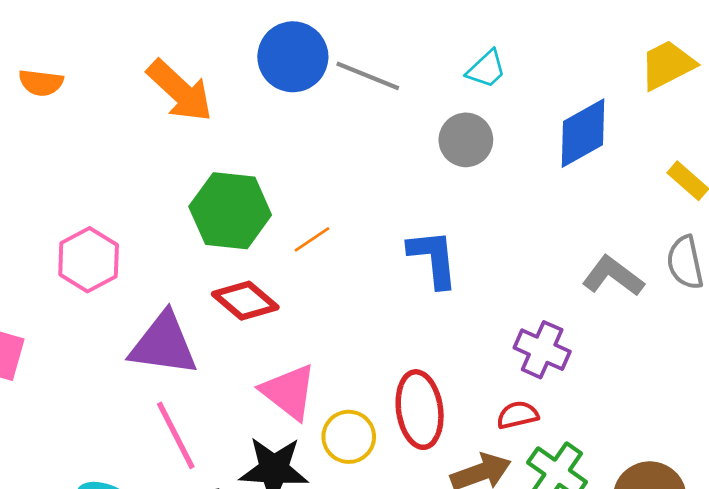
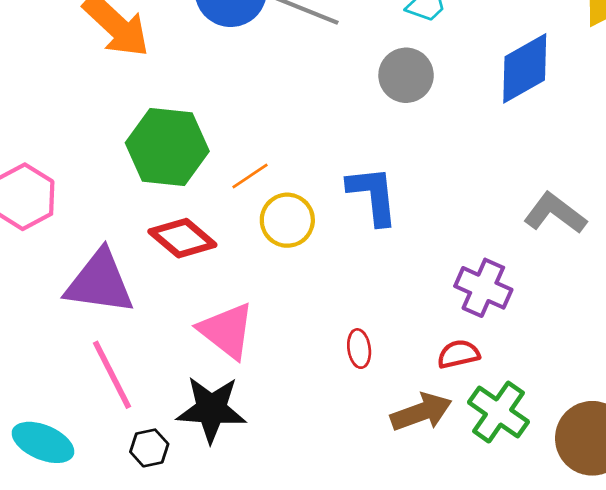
red ellipse: (420, 410) -> (359, 349), size x0.5
yellow circle: (349, 437) -> (287, 220), moved

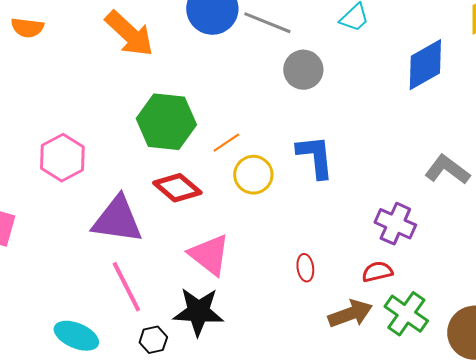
gray circle: (406, 75) -> (303, 70), moved

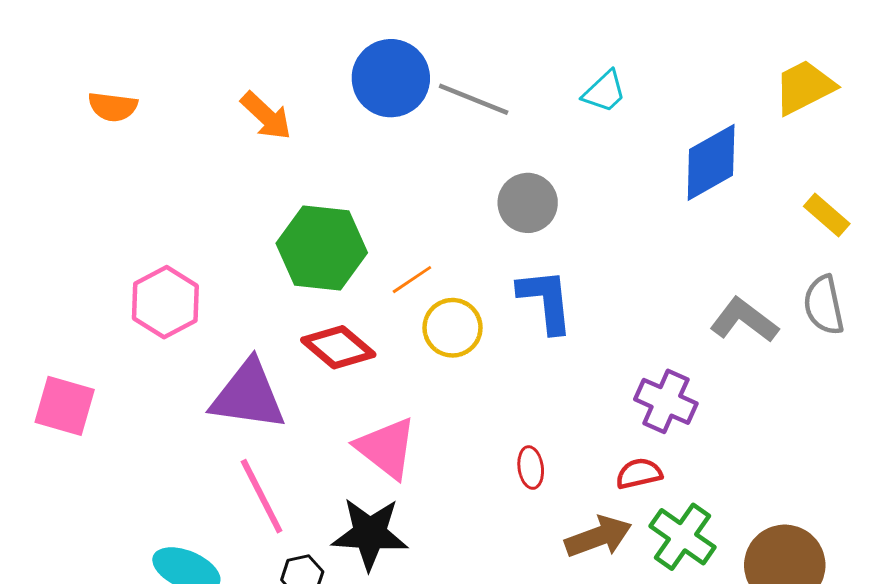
orange arrow: (129, 34) -> (266, 116), size x0.7
gray circle: (303, 70) -> (528, 203), moved

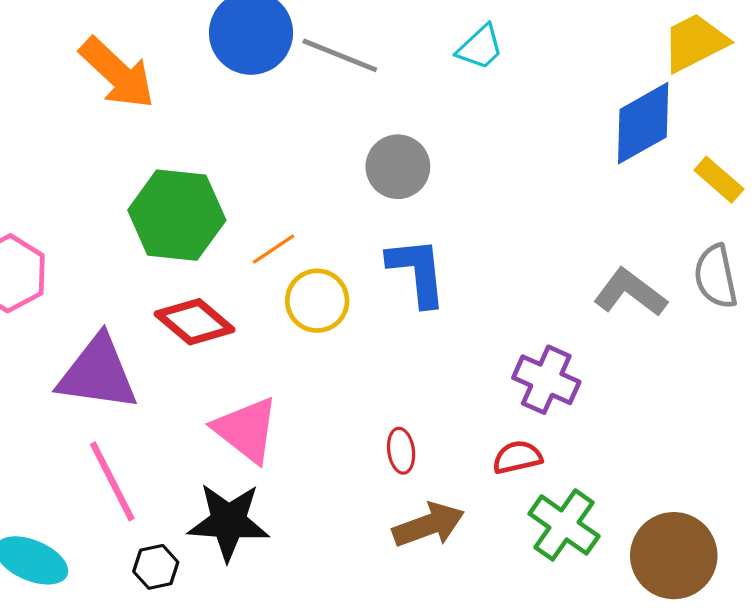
orange arrow: (266, 116) -> (117, 73), size x1.4
blue diamond: (711, 162) -> (643, 123), moved
brown arrow: (598, 537) -> (429, 525), moved

